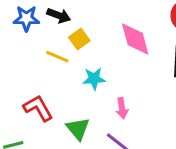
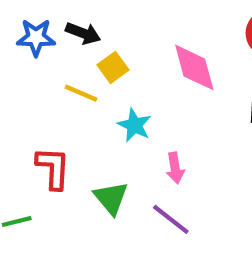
cyan star: (94, 79) -> (134, 125), turned 30
red L-shape: (38, 108) -> (53, 168), turned 32

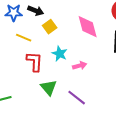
yellow line: (81, 93) -> (24, 38), moved
red L-shape: (53, 168) -> (35, 62), moved
pink arrow: (175, 168) -> (80, 66), moved, turned -96

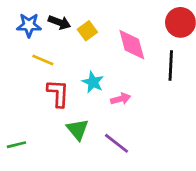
yellow square: (50, 27) -> (87, 31), moved

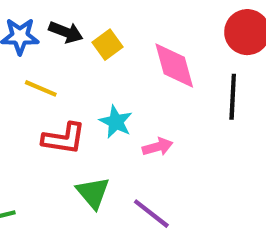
red L-shape: (58, 93) -> (64, 138), turned 96

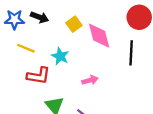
yellow square: (108, 45) -> (74, 24), moved
cyan star: (116, 122) -> (60, 56), moved

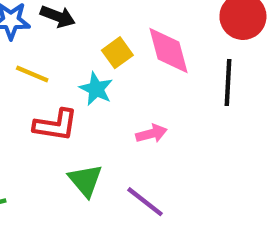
yellow square: (74, 24) -> (117, 53), moved

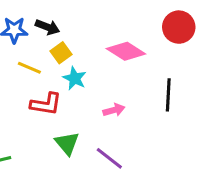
pink diamond: (168, 51) -> (126, 51), turned -42
yellow square: (117, 53) -> (61, 53), moved
black line: (228, 82) -> (168, 95), moved

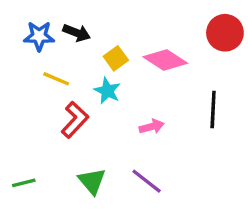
yellow square: (61, 53) -> (116, 58), moved
red L-shape: (46, 104) -> (75, 120), turned -56
green triangle: (67, 143) -> (92, 181), moved

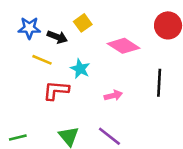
black arrow: (77, 33) -> (57, 37), moved
yellow square: (116, 58) -> (83, 23), moved
red L-shape: (75, 120) -> (56, 90), turned -128

